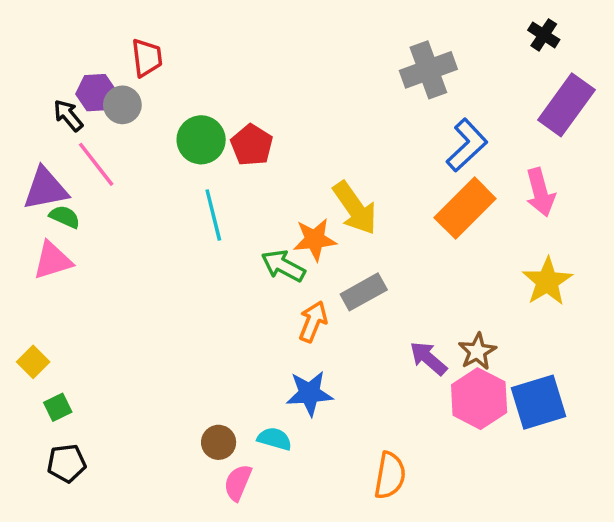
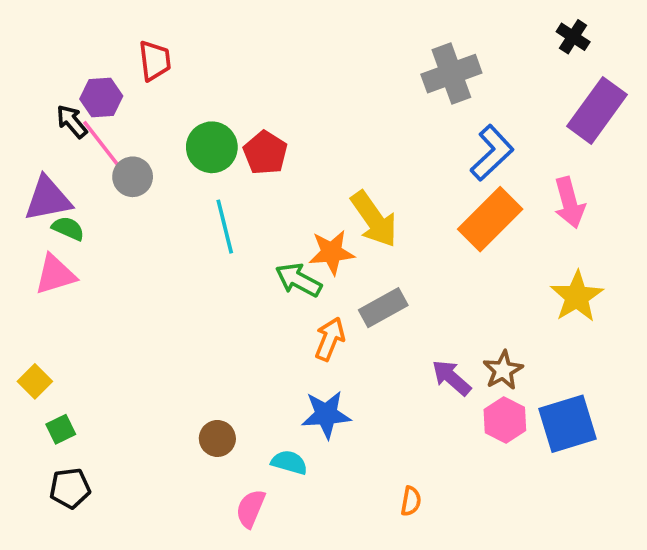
gray circle: (122, 105) -> (133, 177), moved
pink line: (96, 164) -> (101, 144), moved
pink hexagon: (479, 399) -> (505, 420), size x0.7
brown circle: (219, 442) -> (217, 438), moved
orange semicircle: (390, 476) -> (411, 501), size x0.6

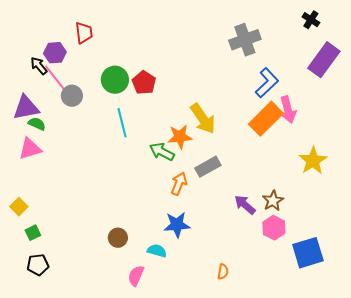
pink arrow: (569, 203) -> (288, 110), moved
blue square: (568, 424) -> (308, 253), moved

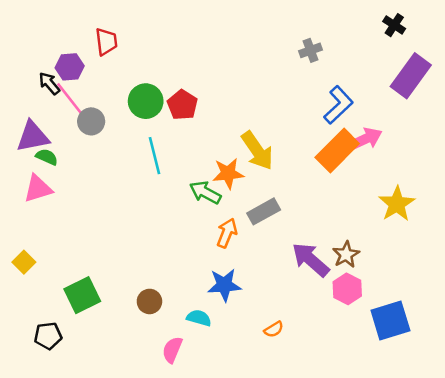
gray cross: (245, 40) -> (311, 50), size x0.6
pink arrow: (288, 110) -> (365, 139), turned -100
purple arrow: (245, 205) -> (311, 260), size x1.4
green square: (33, 233) -> (82, 295), moved, size x1.8
orange semicircle: (223, 272) -> (274, 329), moved, turned 49

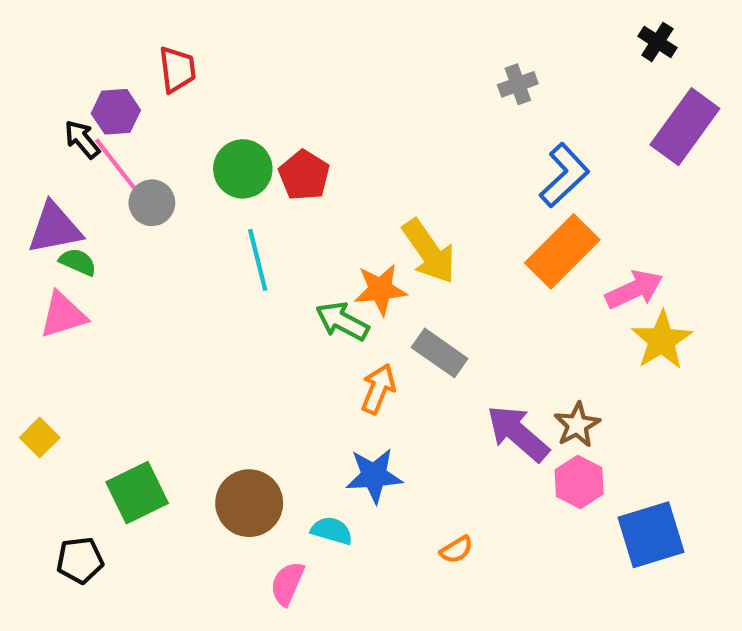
pink arrow: (365, 139) -> (634, 289), moved
gray rectangle: (264, 211) -> (440, 353), turned 64
brown circle: (149, 301) -> (249, 503), size x1.6

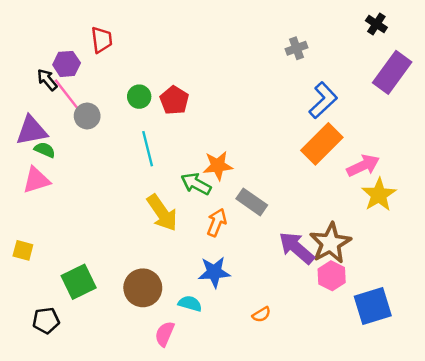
green circle: (243, 169) -> (139, 97), size x0.7
yellow arrow: (429, 251) -> (162, 213), moved
brown star: (577, 425) -> (330, 243), size x1.6
yellow square: (40, 438) -> (23, 250), turned -30

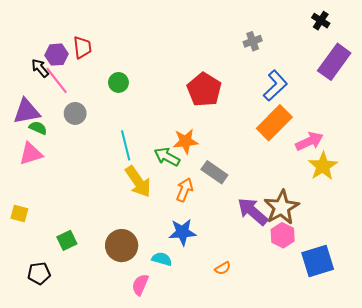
red trapezoid: (102, 40) -> (82, 47), moved
red pentagon: (174, 100) -> (204, 90), moved, size x1.4
gray circle: (87, 116) -> (75, 113), moved
cyan line: (148, 149) -> (126, 145), moved
green square: (79, 282) -> (67, 240), size x0.7

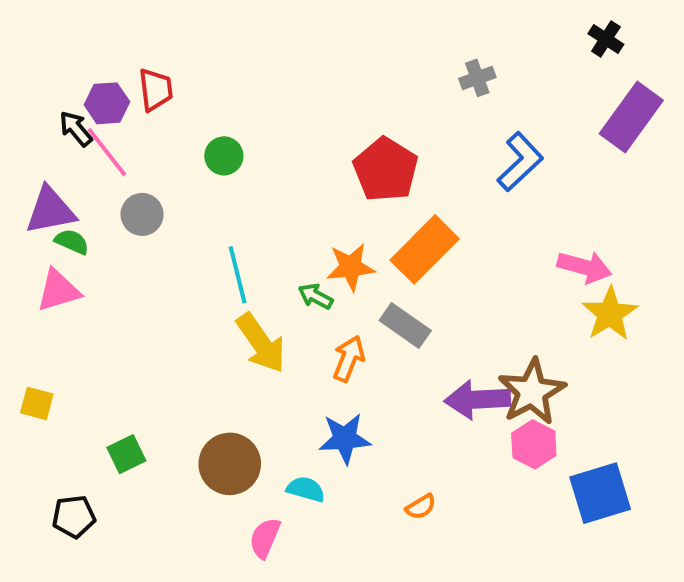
orange rectangle: (274, 123) -> (425, 249), moved
pink arrow: (309, 141) -> (584, 267), turned 40
green arrow: (167, 157) -> (316, 296), size x0.7
purple arrow: (253, 211) -> (477, 400), turned -44

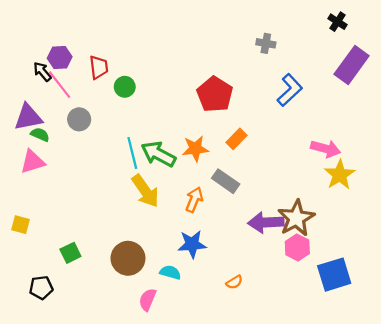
gray cross: (477, 78) -> (266, 43), turned 30
red trapezoid: (156, 90) -> (99, 67), moved
orange rectangle: (425, 249) -> (237, 139), size x0.6
green arrow: (316, 296) -> (158, 154), moved, size x1.8

